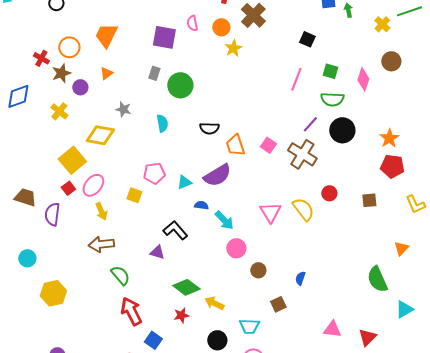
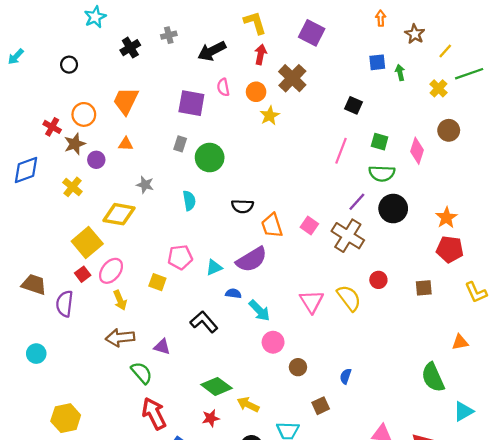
orange triangle: (106, 73) -> (126, 144), turned 40
orange triangle: (401, 248) -> (460, 342), turned 35
purple triangle: (157, 252) -> (162, 347), moved
yellow hexagon: (53, 293) -> (66, 418), moved

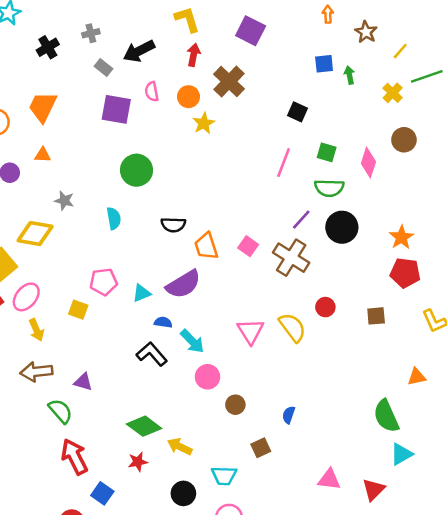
gray rectangle: (180, 144) -> (104, 68), moved, turned -70
black L-shape: (204, 322) -> (152, 354), moved
cyan triangle: (463, 411) -> (401, 454), moved

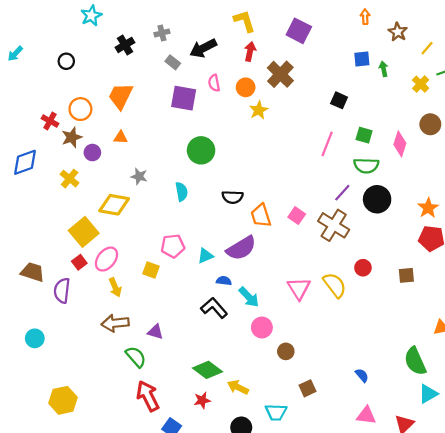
blue semicircle: (289, 415) -> (362, 375), moved, turned 120

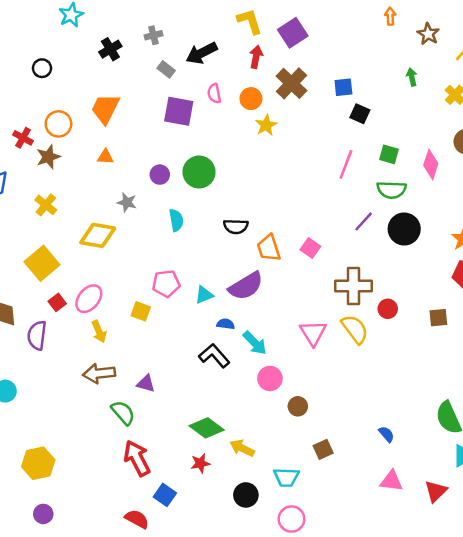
purple square: (299, 31) -> (293, 33), moved, turned 30
blue square: (362, 59) -> (343, 87), moved
purple circle: (92, 153) -> (160, 175), moved
brown cross: (334, 225) -> (354, 286), moved, turned -32
yellow square: (84, 232) -> (42, 263), moved

